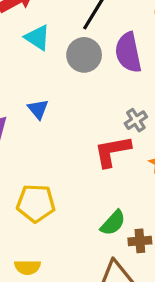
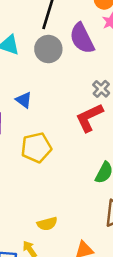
yellow pentagon: (36, 203) -> (36, 148), moved

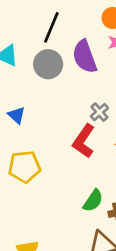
red L-shape: (89, 118) -> (84, 141), turned -36

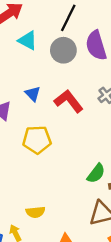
red L-shape: (84, 141) -> (69, 101), moved, turned 104

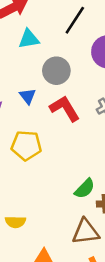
cyan triangle: (28, 40) -> (29, 39), turned -45
gray circle: (63, 50) -> (56, 71), moved

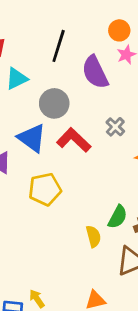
blue triangle: (28, 96) -> (32, 138), size x1.6
yellow semicircle: (15, 222) -> (93, 236), moved, turned -90

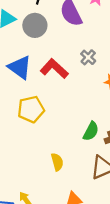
gray circle: (54, 103) -> (35, 25), moved
yellow semicircle: (93, 236) -> (57, 162), moved

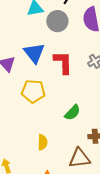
red L-shape: (54, 69) -> (63, 62), turned 30
green semicircle: (91, 131) -> (72, 113), moved

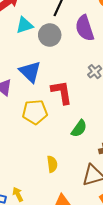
red L-shape: (63, 62) -> (62, 92), moved

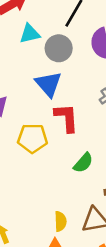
blue triangle: (30, 72) -> (48, 84), moved
yellow semicircle: (52, 164) -> (60, 221), moved

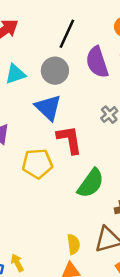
cyan triangle: (30, 34) -> (15, 74), moved
green semicircle: (83, 163) -> (91, 183), size x1.4

